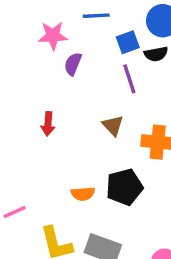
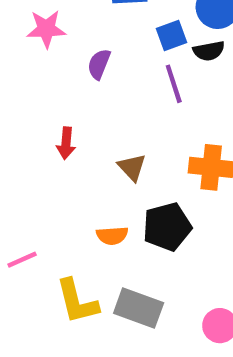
pink star: (53, 36) -> (46, 29), moved
brown triangle: (113, 125) -> (132, 167), moved

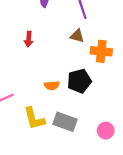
brown triangle: (132, 167) -> (77, 36), moved, turned -32

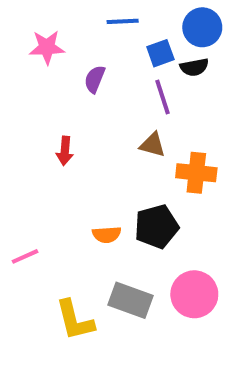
yellow L-shape: (34, 118) -> (75, 320), moved
pink circle: (106, 131) -> (194, 294), moved, size x1.5

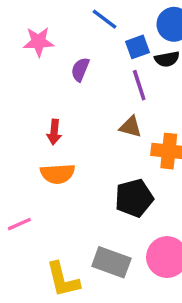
blue line: (123, 21) -> (104, 19), turned 40
orange semicircle: (107, 235) -> (58, 174), moved, size x1.4

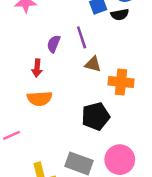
purple semicircle: (80, 69) -> (54, 44), moved
purple line: (139, 85) -> (82, 37), moved

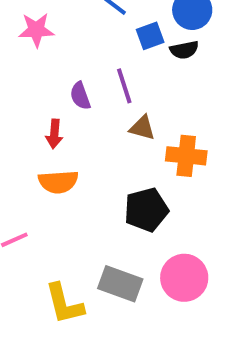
purple semicircle: (54, 44) -> (80, 96), turned -42

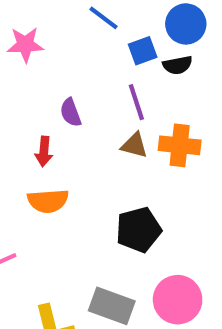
purple line: (124, 86) -> (136, 102), moved
orange cross: (186, 156) -> (180, 145), moved

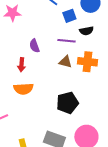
black semicircle: (178, 65) -> (86, 31), moved
purple line: (136, 102) -> (66, 41), turned -66

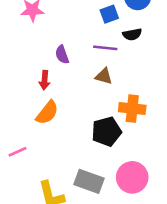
orange cross: (87, 62) -> (132, 109), moved
orange semicircle: (23, 89) -> (47, 113), turned -48

